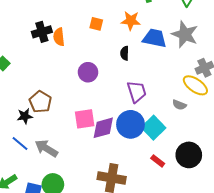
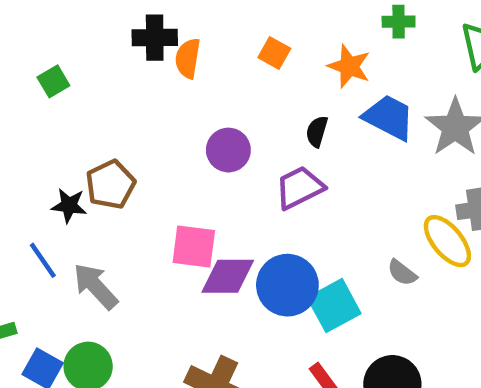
purple trapezoid: (137, 92) -> (300, 188), moved, turned -115

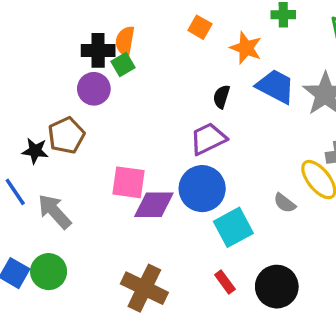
black cross: (155, 38) -> (98, 50), moved
orange square: (274, 53) -> (200, 27), moved
green square: (53, 81) -> (123, 64), moved
purple circle: (228, 150) -> (94, 89), moved
blue circle: (287, 285) -> (202, 189), moved

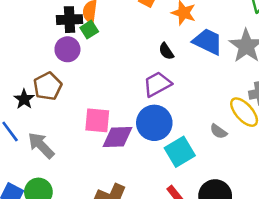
black semicircle: (221, 97) -> (166, 51), turned -48
black star: (35, 151) -> (24, 99), turned 30

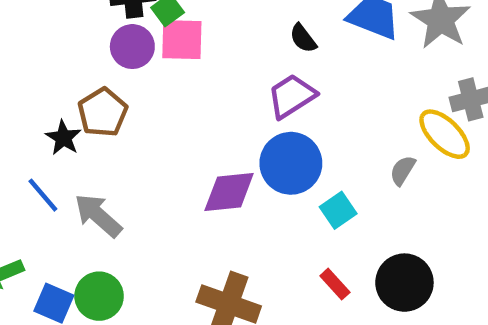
pink square: (97, 120) -> (182, 40), moved
gray semicircle: (218, 131) -> (403, 170), turned 90
cyan square: (180, 152) -> (338, 210), size x0.7

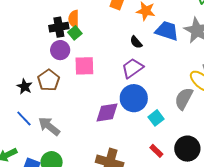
pink square: (182, 40) -> (84, 66), moved
black star: (63, 138) -> (25, 87), moved
gray semicircle: (403, 170) -> (184, 99), size x1.6

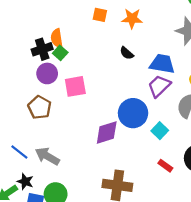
blue trapezoid: (167, 31) -> (162, 64), moved
purple trapezoid: (132, 68) -> (159, 86), moved
black star: (25, 87) -> (25, 182), moved

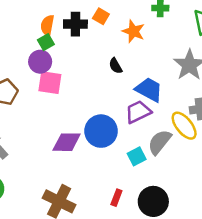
black cross: (42, 49) -> (75, 24), moved
purple circle: (47, 73) -> (40, 62), moved
cyan square: (160, 131) -> (137, 156), moved
red rectangle: (165, 166) -> (116, 198), turned 56

